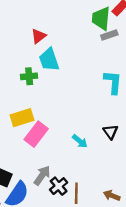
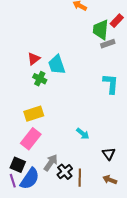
red triangle: (38, 36) -> (34, 59), moved
green cross: (29, 76) -> (40, 79), turned 32
black triangle: (111, 132) -> (109, 154), moved
pink rectangle: (36, 134) -> (31, 139), moved

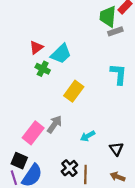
cyan trapezoid: (57, 65) -> (61, 54), turned -115
yellow rectangle: (34, 114) -> (74, 91), moved, turned -36
cyan arrow: (83, 134) -> (88, 136), moved, turned 112
gray arrow: (51, 163) -> (54, 124), moved

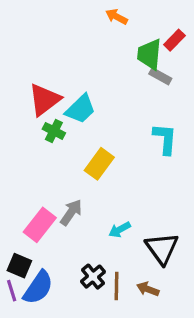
gray rectangle: (115, 31) -> (160, 76), turned 48
red triangle: (36, 47) -> (44, 100), size x1.6
black triangle: (116, 149) -> (162, 248), size x1.6
brown arrow: (118, 177) -> (148, 289), moved

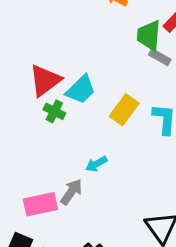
yellow rectangle: (99, 164) -> (124, 110), moved
pink rectangle: (40, 225) -> (40, 204), turned 40
cyan arrow: (120, 230) -> (96, 164), moved

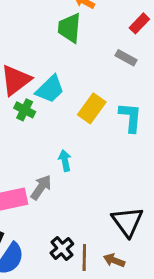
green trapezoid: (149, 35) -> (69, 28), moved
cyan arrow: (96, 164) -> (65, 161), turned 108

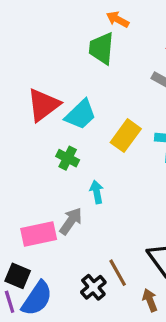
green cross: (25, 110) -> (68, 158), moved
brown line: (84, 257) -> (118, 273), moved, turned -30
brown arrow: (114, 260) -> (150, 300), turned 48

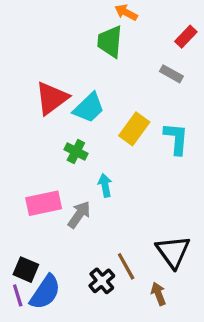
pink rectangle: (39, 234) -> (44, 203), moved

